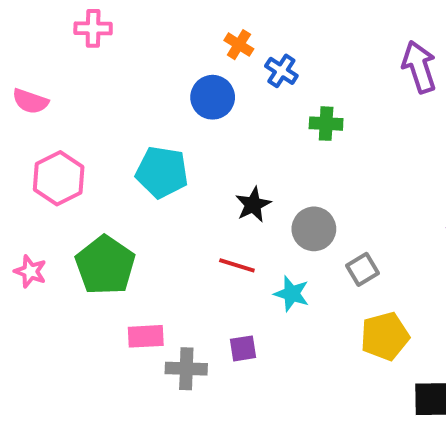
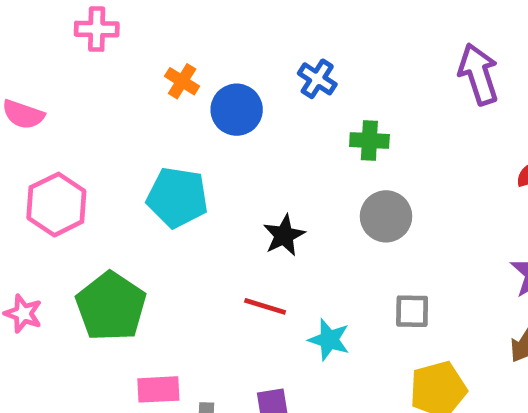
orange cross: (239, 45) -> (182, 81), moved
gray circle: (314, 229) -> (386, 216), moved
gray square: (363, 269) -> (412, 311), turned 32

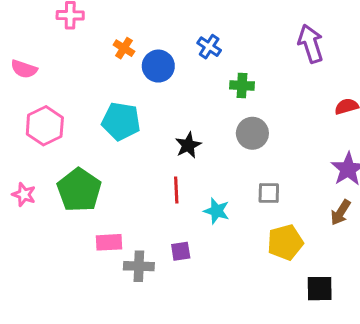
red line: (265, 306) -> (176, 190), turned 70

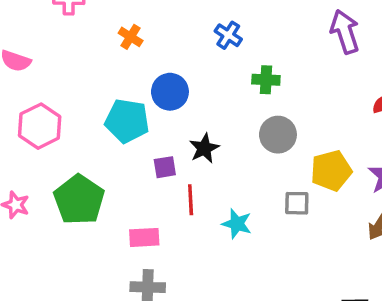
blue circle: (158, 66) -> (170, 92), moved
pink rectangle: (109, 242) -> (144, 237), moved
yellow pentagon: (285, 242) -> (331, 171), moved
purple square: (181, 251) -> (165, 167), moved

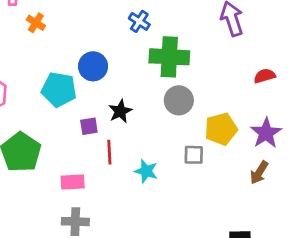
orange cross: (131, 37) -> (36, 23), moved
green cross: (266, 80) -> (169, 57), size x1.8

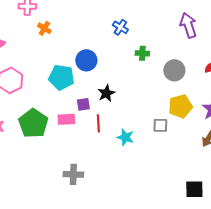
green cross: (169, 57) -> (142, 53), size x0.5
gray circle: (179, 100) -> (174, 70), moved
pink rectangle: (73, 182) -> (66, 119), moved

